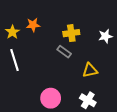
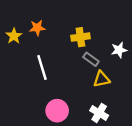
white star: (105, 36) -> (119, 50), moved
gray rectangle: (64, 52) -> (91, 59), moved
white line: (14, 60) -> (42, 67), moved

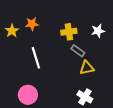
white star: (119, 50) -> (98, 31), moved
pink circle: (57, 111) -> (28, 95), moved

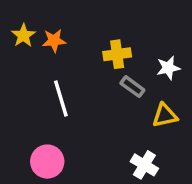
yellow star: (12, 31) -> (23, 35), moved
white star: (98, 31) -> (168, 68), moved
yellow triangle: (87, 68) -> (165, 116), moved

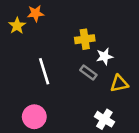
orange star: (54, 41) -> (36, 13), moved
white star: (168, 68) -> (104, 56), moved
gray rectangle: (132, 87) -> (88, 72), moved

